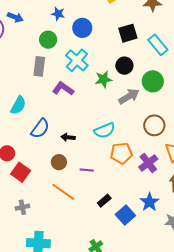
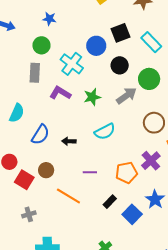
blue circle: (82, 28) -> (96, 46), moved
green star: (103, 79) -> (92, 97), moved
orange pentagon: (121, 153) -> (126, 173), moved
brown circle: (59, 162) -> (46, 170), moved

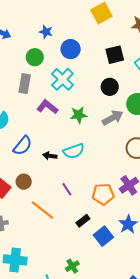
blue circle: (96, 46) -> (71, 49), moved
cyan semicircle: (105, 132) -> (74, 151), moved
purple line: (90, 172) -> (67, 189), turned 48

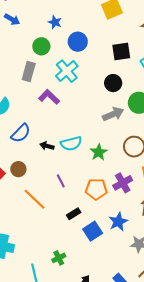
green star: (79, 115) -> (99, 152), moved, turned -30

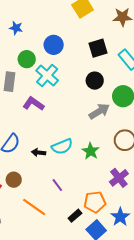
blue star: (55, 22) -> (16, 28), moved
green circle: (41, 46) -> (27, 59), moved
orange pentagon: (96, 189) -> (95, 202), moved

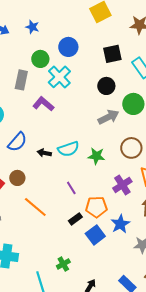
green star: (91, 151) -> (96, 156), turned -30
purple line: (57, 185) -> (71, 188), moved

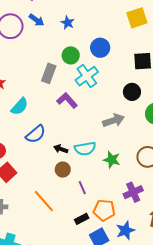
gray arrow: (108, 117) -> (114, 120), moved
brown circle: (17, 178) -> (63, 170), moved

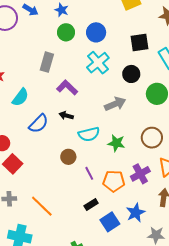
green circle: (71, 55) -> (66, 32), moved
cyan cross: (87, 76) -> (98, 63), moved
black arrow: (61, 149) -> (66, 116), moved
orange line: (44, 201) -> (42, 206), moved
orange pentagon: (104, 210) -> (114, 181), moved

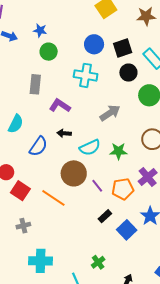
blue circle: (96, 32) -> (94, 44), moved
cyan cross: (98, 63) -> (86, 75), turned -30
black circle: (131, 74) -> (128, 73), moved
brown circle: (68, 157) -> (74, 173), size x1.6
orange line: (42, 206) -> (53, 198), moved

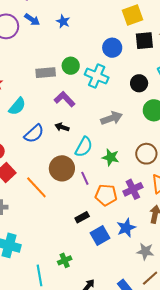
black square: (123, 48) -> (144, 41), moved
green circle: (49, 52) -> (71, 66), moved
gray rectangle: (35, 84) -> (46, 73), turned 66
cyan semicircle: (90, 147) -> (84, 147), turned -50
purple line: (97, 186) -> (85, 178), moved

